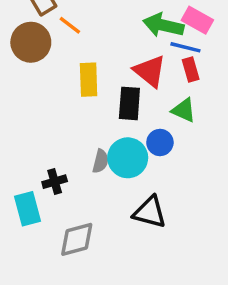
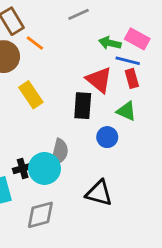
green arrow: (163, 25) -> (110, 43), size x0.7
yellow rectangle: (89, 80) -> (31, 95), moved, turned -32
cyan circle: (128, 158) -> (44, 168), moved
gray semicircle: (100, 161) -> (59, 152), size x1.4

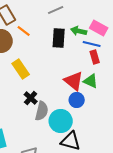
red triangle: (99, 80) -> (74, 81), moved
black rectangle: (83, 106) -> (59, 38), moved
black cross: (23, 168) -> (31, 98), moved, turned -32
cyan circle: (44, 168) -> (61, 121), moved

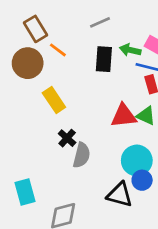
red triangle: (74, 81) -> (124, 116), turned -45
blue circle: (77, 100) -> (142, 180), moved
cyan circle: (61, 121) -> (137, 160), moved

